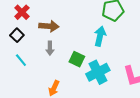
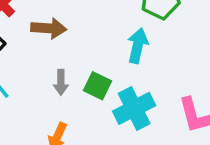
gray arrow: (50, 48) -> (61, 82), moved

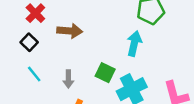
gray arrow: (61, 82) -> (68, 79), moved

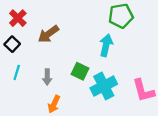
brown arrow: (70, 31) -> (48, 34), turned 140
cyan line: (34, 74) -> (17, 72), turned 56

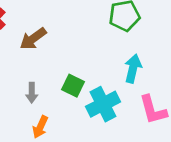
cyan arrow: (106, 45) -> (133, 69), moved

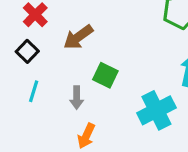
green square: (73, 86) -> (105, 75), moved

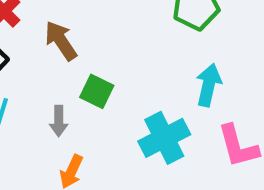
brown arrow: (78, 37) -> (61, 41), turned 92

